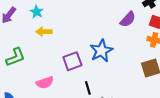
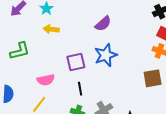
purple semicircle: (128, 19) -> (103, 24), moved
black line: (88, 88) -> (80, 89), moved

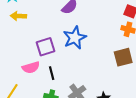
pink semicircle: (46, 80) -> (31, 67), moved

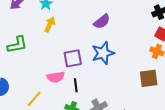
yellow arrow: (18, 16) -> (50, 24), turned 105

